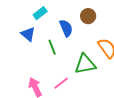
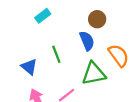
blue semicircle: (66, 28) -> (87, 41), moved
blue triangle: (28, 34) -> (29, 67), moved

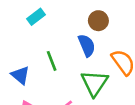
green triangle: (94, 74) -> (94, 83), turned -45

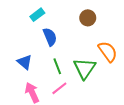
blue semicircle: (87, 45) -> (50, 37), moved
green line: (52, 61) -> (57, 66), moved

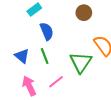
green line: (57, 66) -> (45, 56), moved

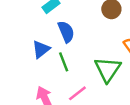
blue triangle: (22, 56) -> (41, 49), moved, turned 42

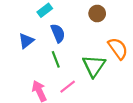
blue triangle: (41, 49) -> (26, 41), moved

